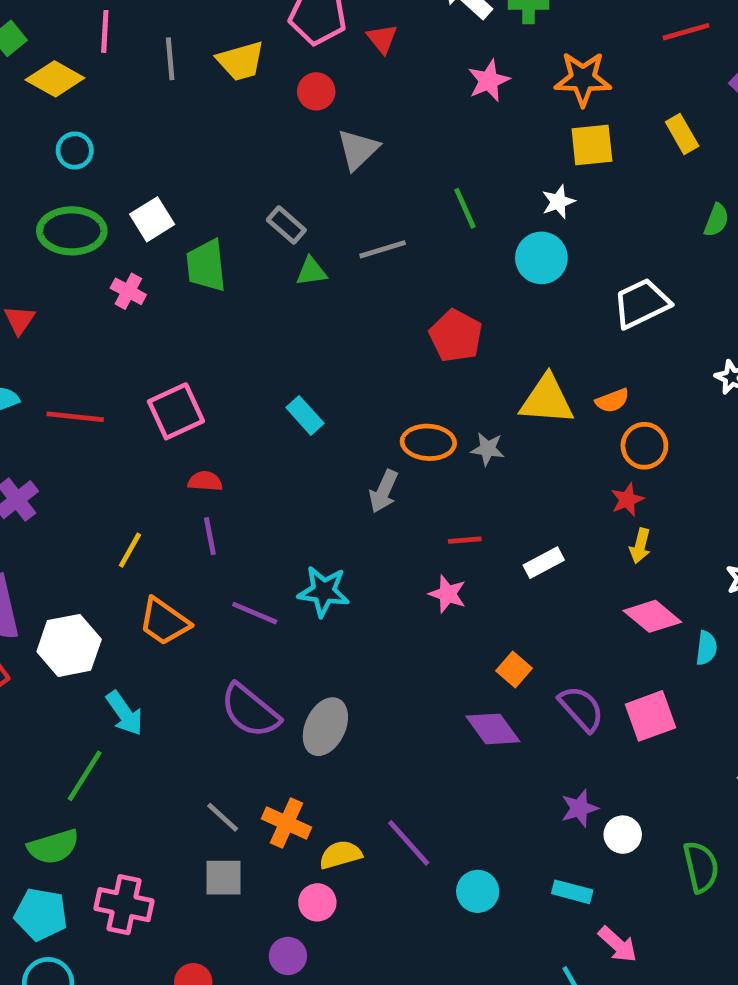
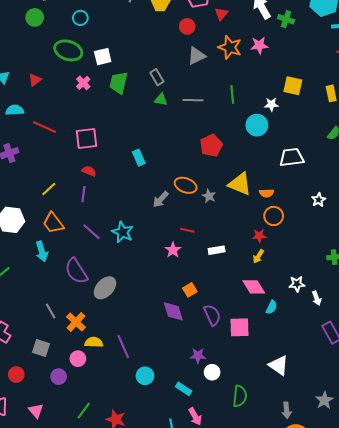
orange star: (583, 79) -> (230, 47), moved
cyan arrow: (125, 713) -> (42, 251), moved
gray square: (223, 878) -> (41, 348), moved

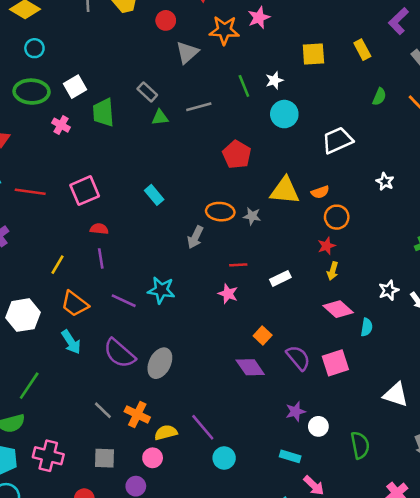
white star: (271, 104) -> (274, 80), moved
cyan circle: (145, 376) -> (224, 458), moved

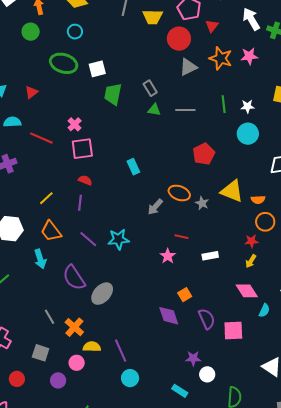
red circle: (166, 20) -> (179, 39), size x1.5
pink cross: (61, 125) -> (75, 124), moved
cyan star: (161, 290) -> (119, 239), turned -30

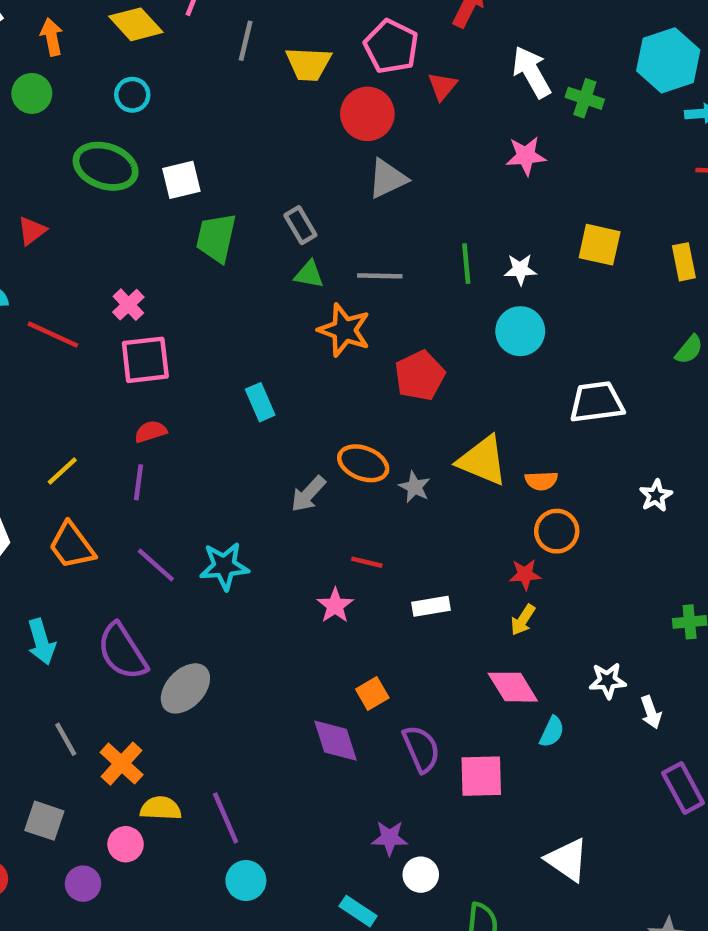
orange star: (221, 58) -> (344, 330), moved
red semicircle: (85, 180) -> (151, 432), turned -40
cyan arrow: (40, 259) -> (41, 642), moved

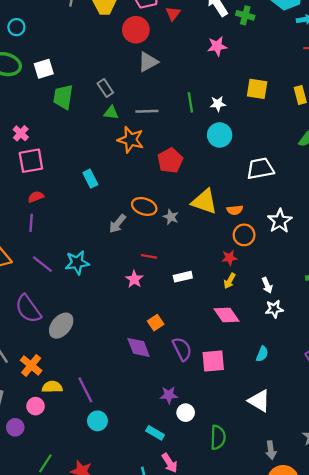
white star: (656, 496) -> (280, 221), moved, size x1.5
white arrow: (651, 712) -> (267, 285), moved
cyan semicircle: (552, 732) -> (262, 354), moved

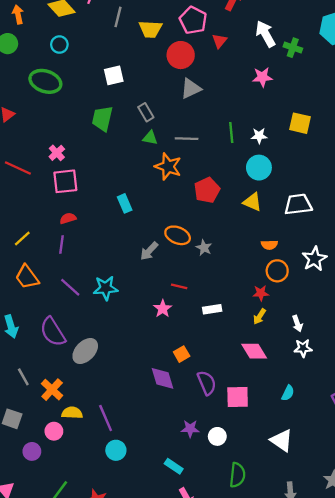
white square: (44, 69) -> (114, 75), moved
yellow triangle: (204, 201) -> (252, 202), moved, size x0.7
white circle: (186, 413) -> (217, 436), moved

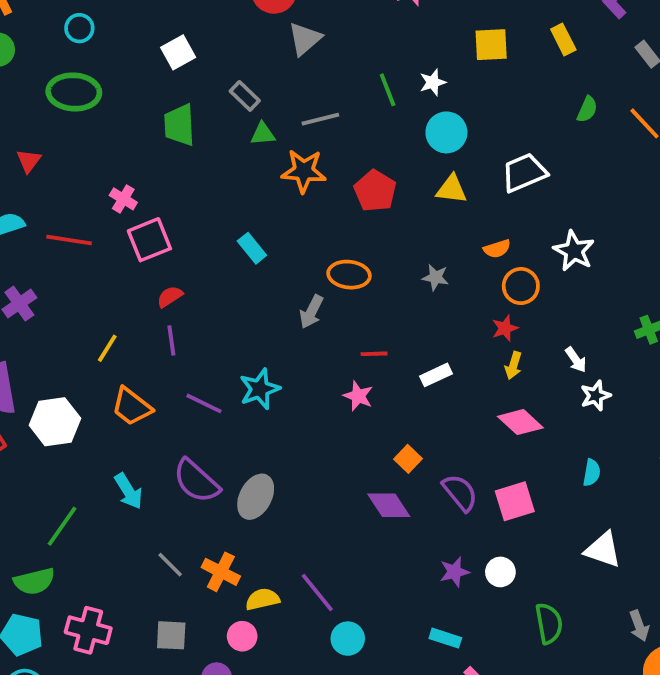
gray star: (204, 248) -> (436, 277), moved

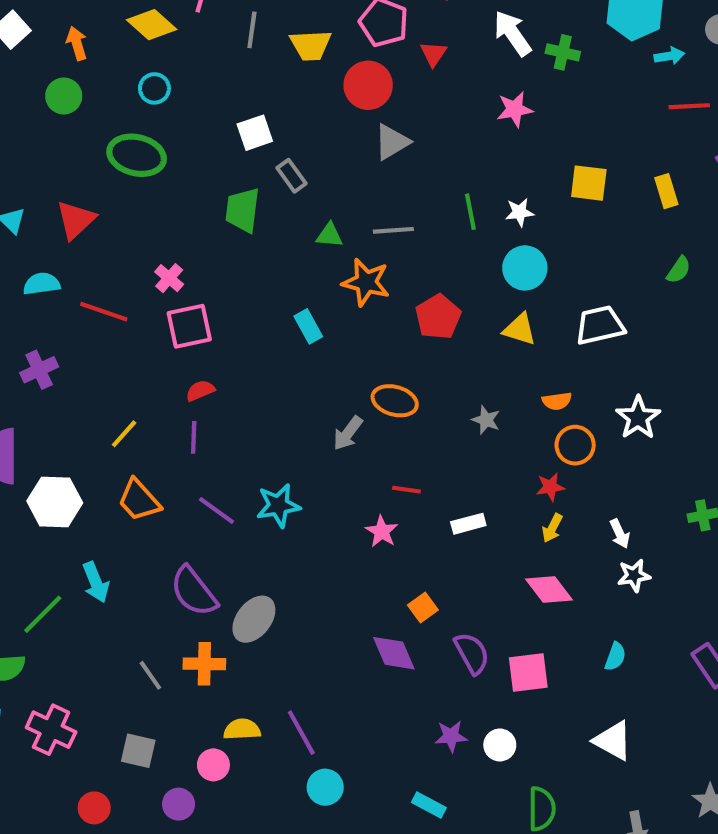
gray rectangle: (245, 96) -> (292, 176), moved
red triangle: (29, 161) -> (76, 220), size x1.5
cyan rectangle: (252, 248) -> (308, 326), moved
cyan arrow: (129, 491) -> (96, 582), moved
orange cross: (221, 572) -> (204, 664), moved, turned -36

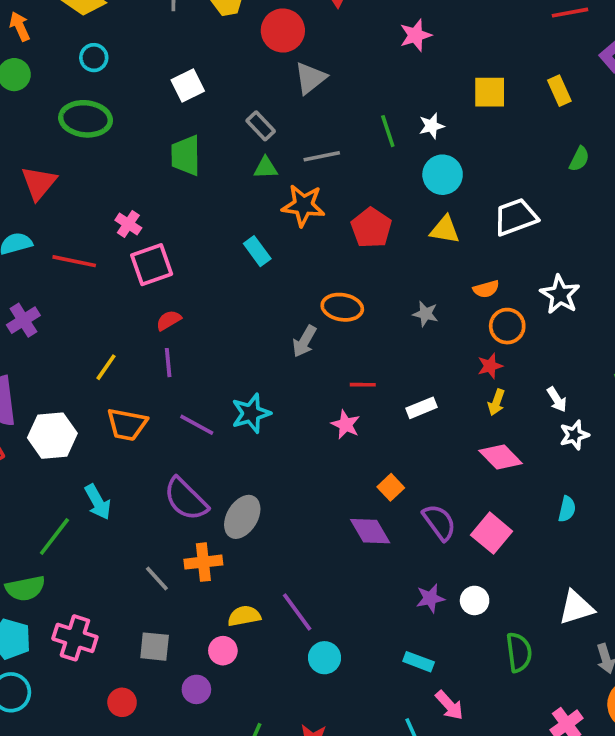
gray rectangle: (292, 176) -> (261, 126), moved
orange trapezoid: (139, 500) -> (127, 424), turned -30
pink square: (528, 673) -> (492, 533), turned -36
white triangle: (613, 741) -> (576, 608), moved, turned -39

